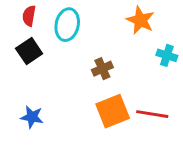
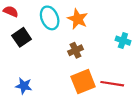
red semicircle: (29, 16) -> (11, 11), moved, turned 104
orange star: (140, 20) -> (78, 19), moved
cyan ellipse: (67, 25) -> (50, 18), turned -35

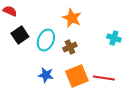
cyan ellipse: (50, 18) -> (46, 40), moved, turned 45
blue star: (24, 86) -> (46, 75), moved

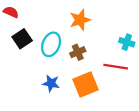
orange star: (72, 18) -> (80, 20), turned 30
red line: (104, 78) -> (116, 67), moved

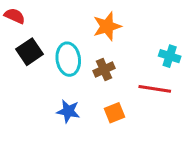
cyan ellipse: (51, 44) -> (68, 59), turned -30
orange square: (86, 84) -> (114, 113), size x0.6

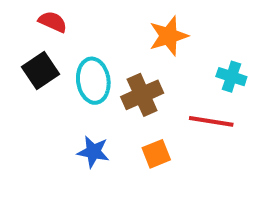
red semicircle: (15, 16) -> (53, 22), moved
orange star: (107, 26) -> (168, 36), moved
brown cross: (104, 70) -> (142, 95), size x1.4

